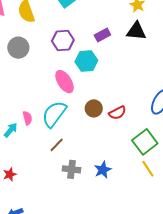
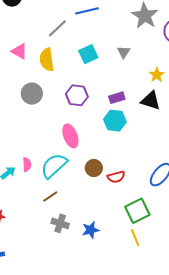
cyan hexagon: (86, 61) -> (115, 121), moved

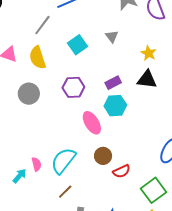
pink ellipse: (70, 136) -> (92, 123), moved
red semicircle: (116, 177) -> (122, 171), moved

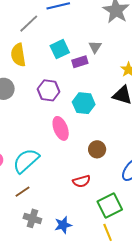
purple rectangle: (113, 83) -> (80, 62), moved
cyan hexagon: (115, 106) -> (84, 103), moved
brown circle: (103, 156) -> (97, 149), moved

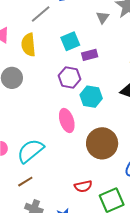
gray triangle: (95, 47) -> (103, 17), moved
purple hexagon: (49, 90) -> (69, 77), moved
brown circle: (97, 149) -> (102, 143), size x1.8
red semicircle: (82, 181) -> (83, 186), moved

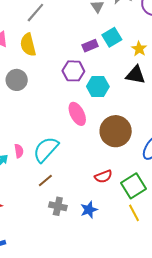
cyan square: (70, 41) -> (112, 37), moved

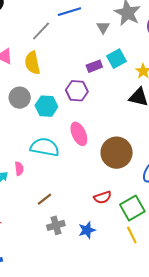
cyan hexagon: (98, 87) -> (46, 106), moved
cyan semicircle: (46, 149) -> (45, 147), moved, turned 56
gray cross: (58, 206) -> (56, 225), turned -30

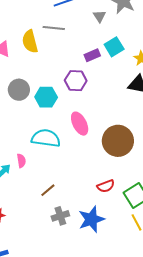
gray line: (41, 31) -> (54, 28), moved, turned 55
yellow semicircle: (32, 63) -> (30, 41), moved
blue star: (87, 230) -> (91, 219), size x1.5

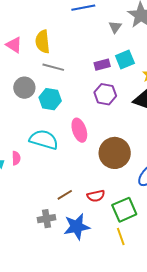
gray line: (54, 28) -> (53, 67), moved
purple hexagon: (76, 81) -> (105, 94), moved
brown line: (48, 190) -> (65, 195), moved

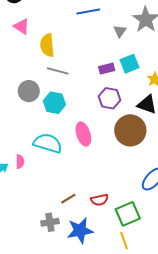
pink triangle: (14, 45) -> (22, 27), moved
brown circle: (115, 153) -> (130, 130), moved

